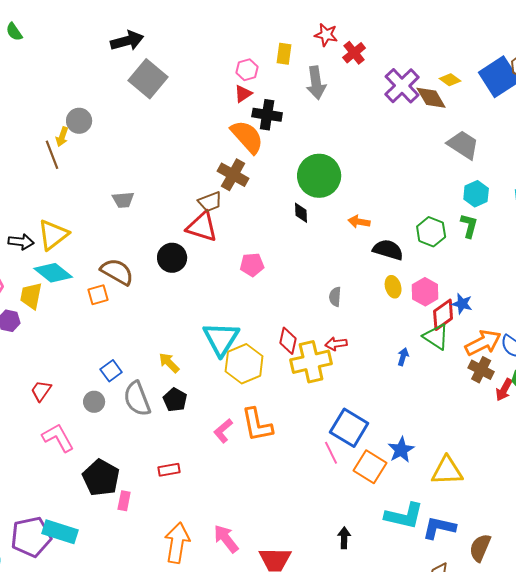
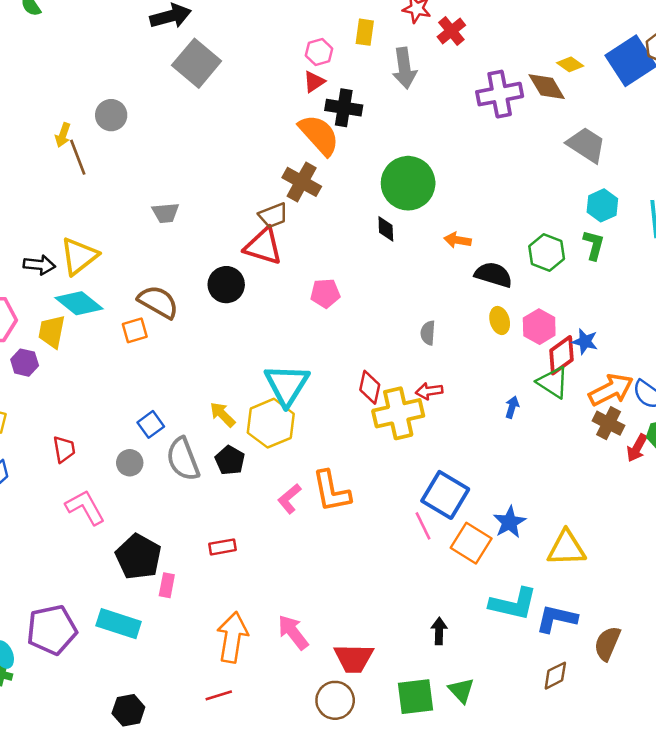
purple cross: (402, 86) -> (500, 94), moved, turned 33
yellow arrow: (62, 137) -> (63, 135), moved
yellow hexagon: (244, 364) -> (271, 423), moved
red trapezoid: (41, 391) -> (64, 449), turned 135
cyan rectangle: (60, 532) -> (119, 624), moved

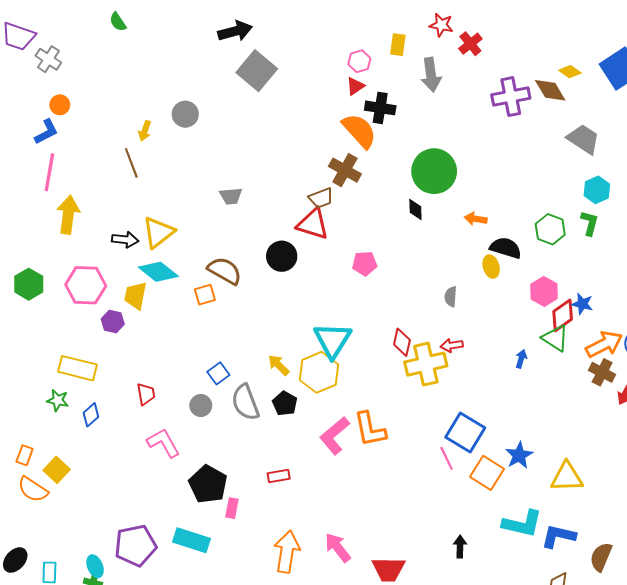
brown line: (78, 157) -> (131, 163), moved
yellow ellipse: (500, 320) -> (491, 267), moved
pink L-shape: (289, 499) -> (335, 436), size x1.5

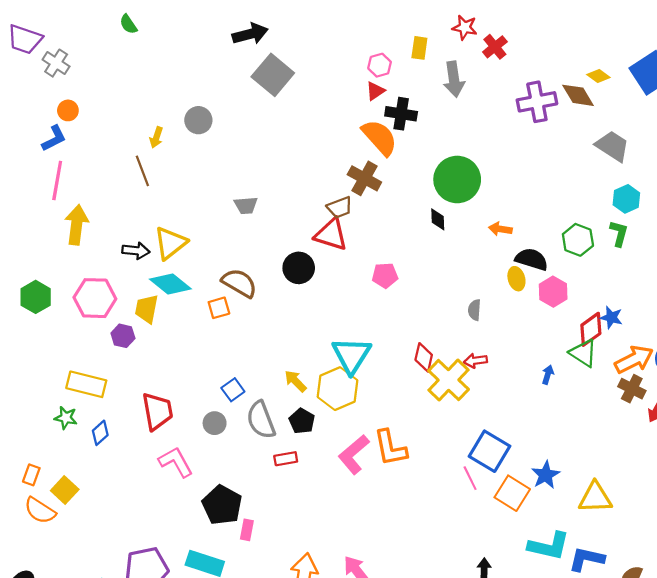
pink hexagon: (544, 291) -> (553, 292), moved
yellow cross: (426, 364) -> (449, 380), turned -33
red trapezoid: (146, 394) -> (157, 411), size x1.6
red rectangle: (279, 476) -> (286, 459), moved

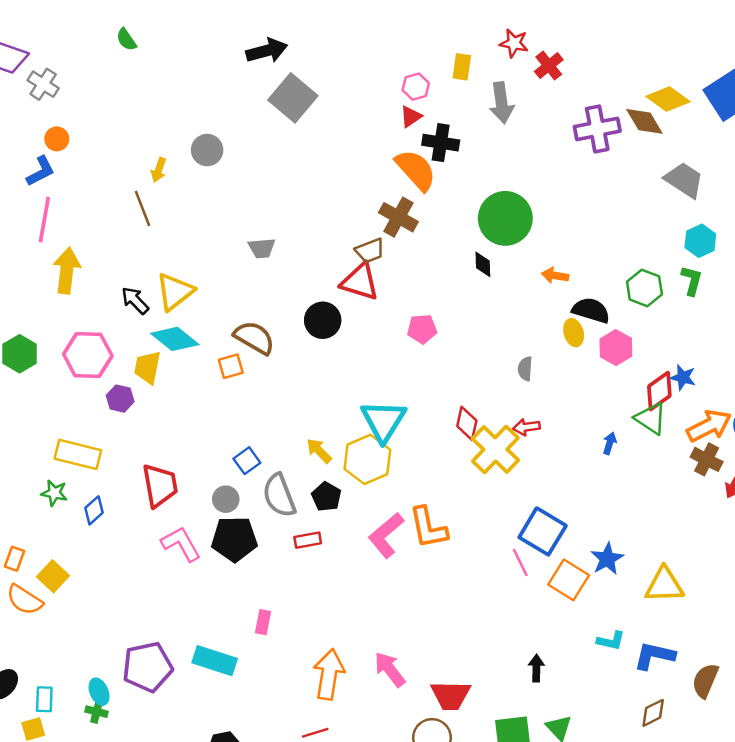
yellow diamond: (598, 76) -> (668, 99), size x1.6
black arrow: (136, 251) -> (135, 300), turned -140
black pentagon: (222, 505) -> (234, 539), moved, turned -30
cyan L-shape: (549, 546) -> (611, 641), size x0.6

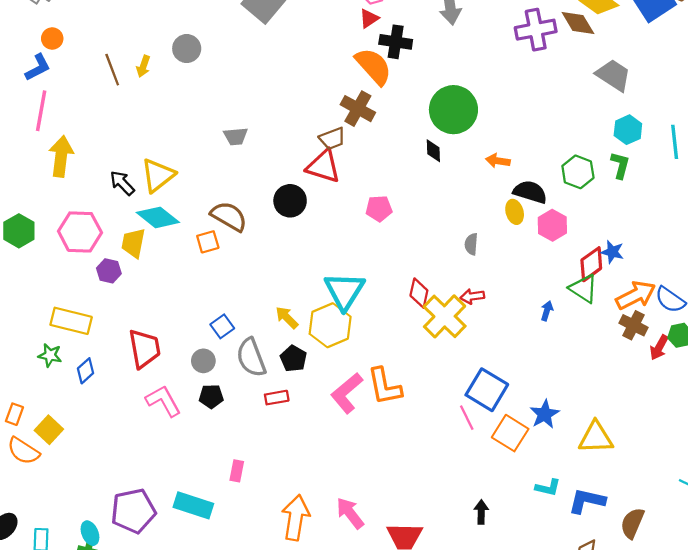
brown line: (143, 208) -> (112, 70), moved
black pentagon: (234, 539) -> (211, 396), size x0.6

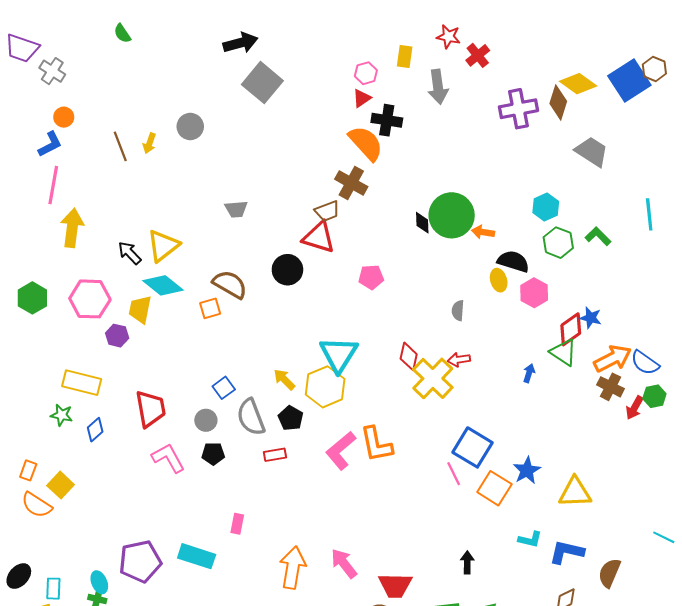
brown diamond: (578, 23) -> (558, 102), turned 48
green circle: (453, 110) -> (452, 215), moved
cyan hexagon: (628, 130) -> (546, 207), moved
green L-shape: (620, 165) -> (598, 236), turned -60

